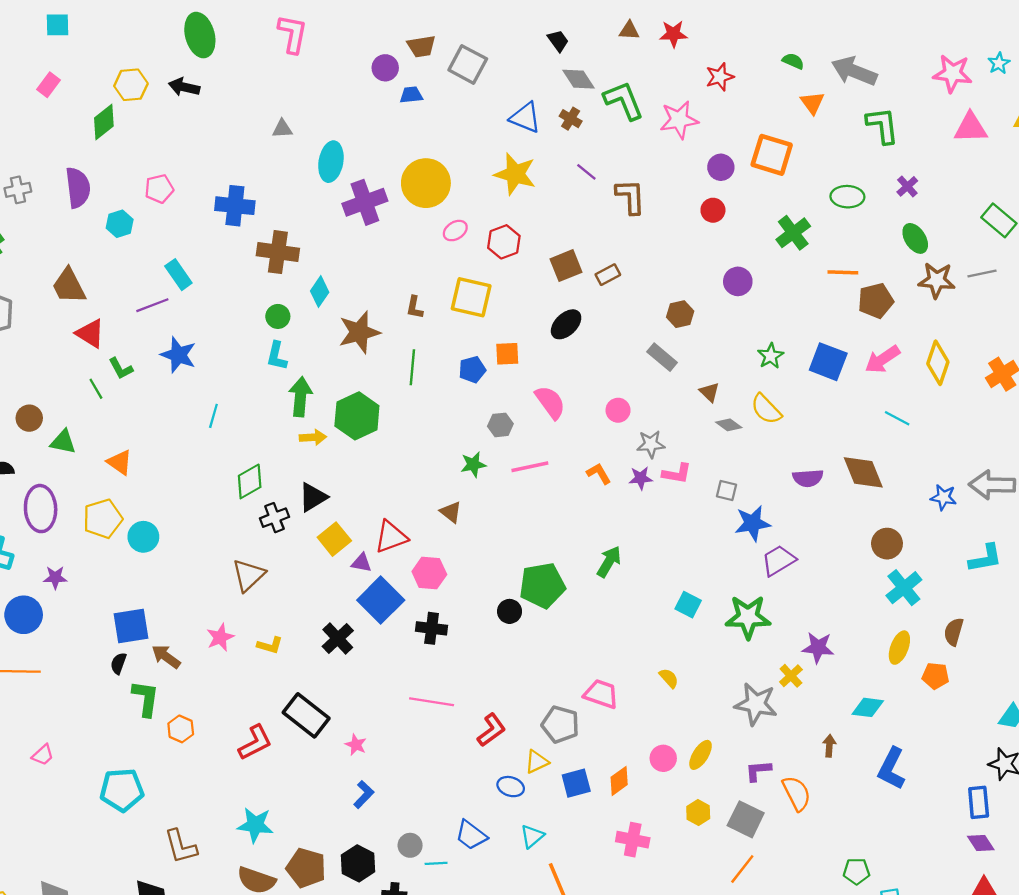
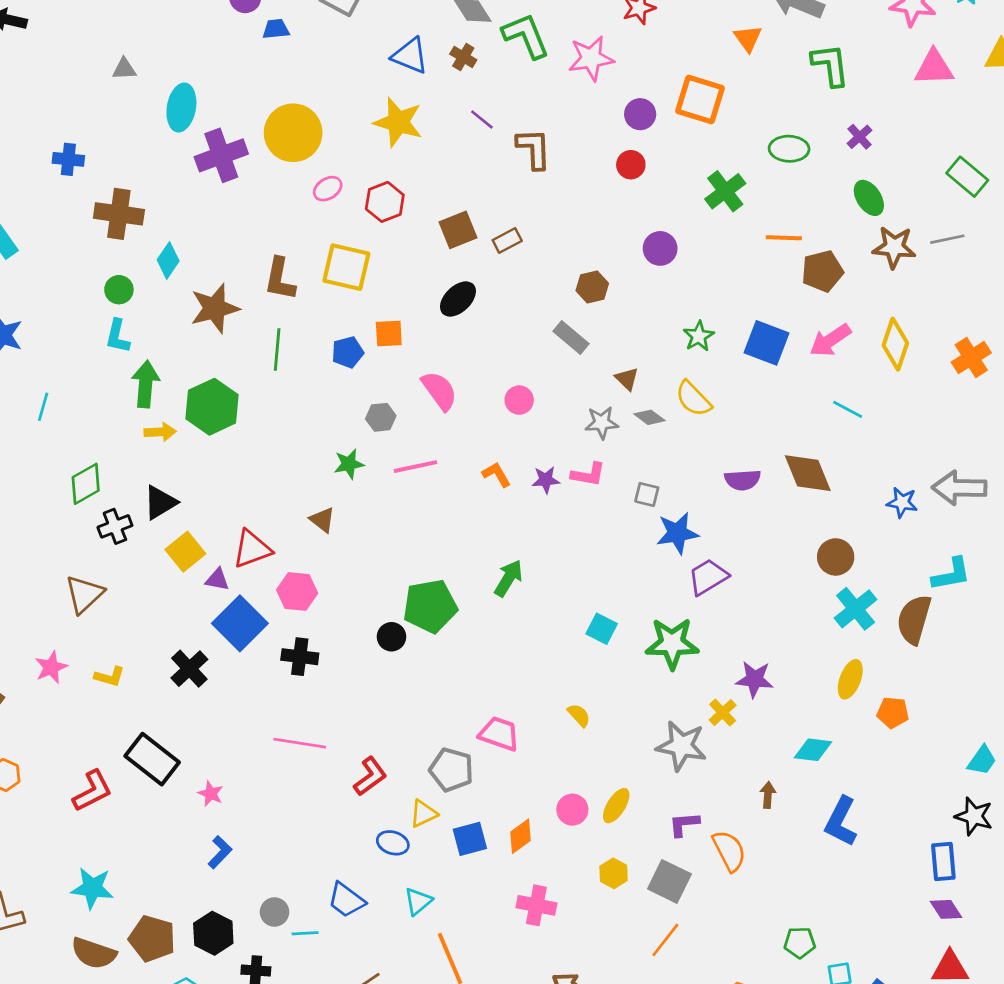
blue cross: (235, 206) -> (68, 159), size x0.7
brown L-shape: (415, 307) -> (280, 279), size x1.6
gray star: (651, 444) -> (602, 423), moved
brown semicircle: (954, 632) -> (914, 619), moved, size x1.5

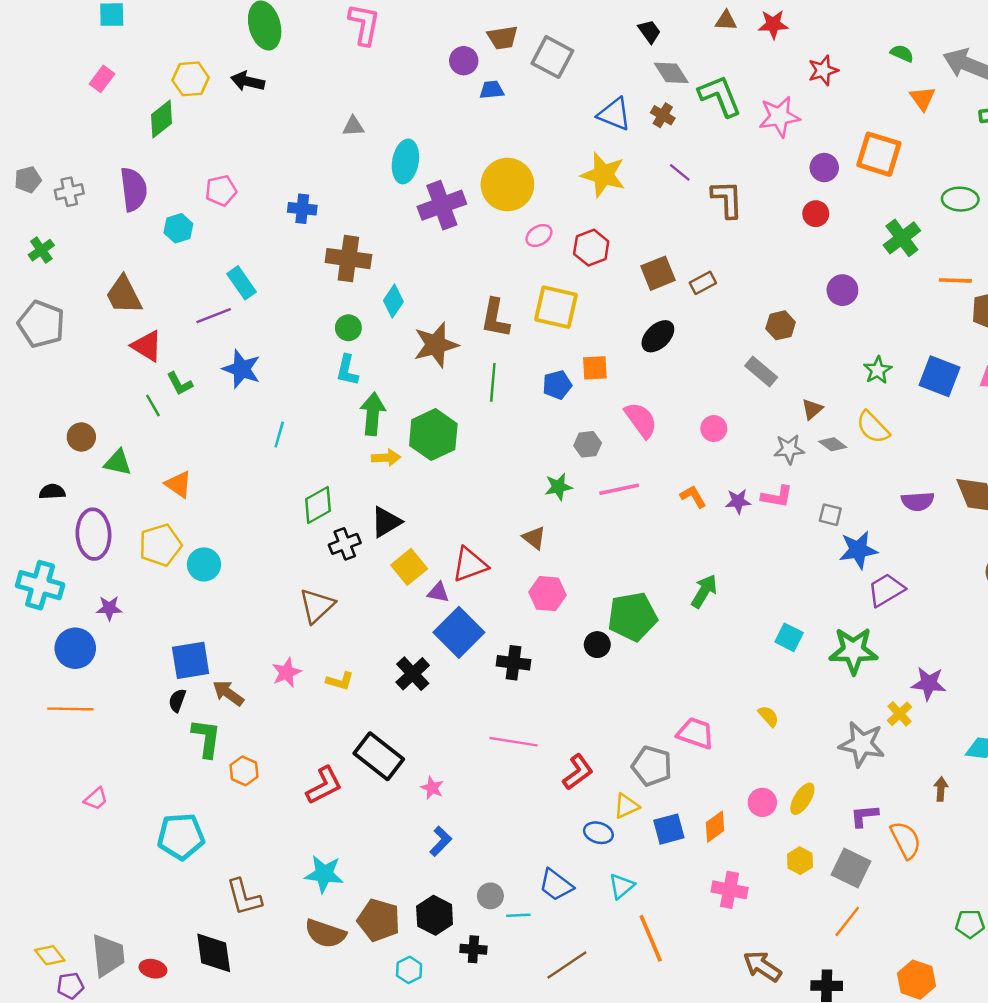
brown triangle: (627, 379) -> (812, 409), turned 35
pink hexagon: (297, 592) -> (547, 594), moved

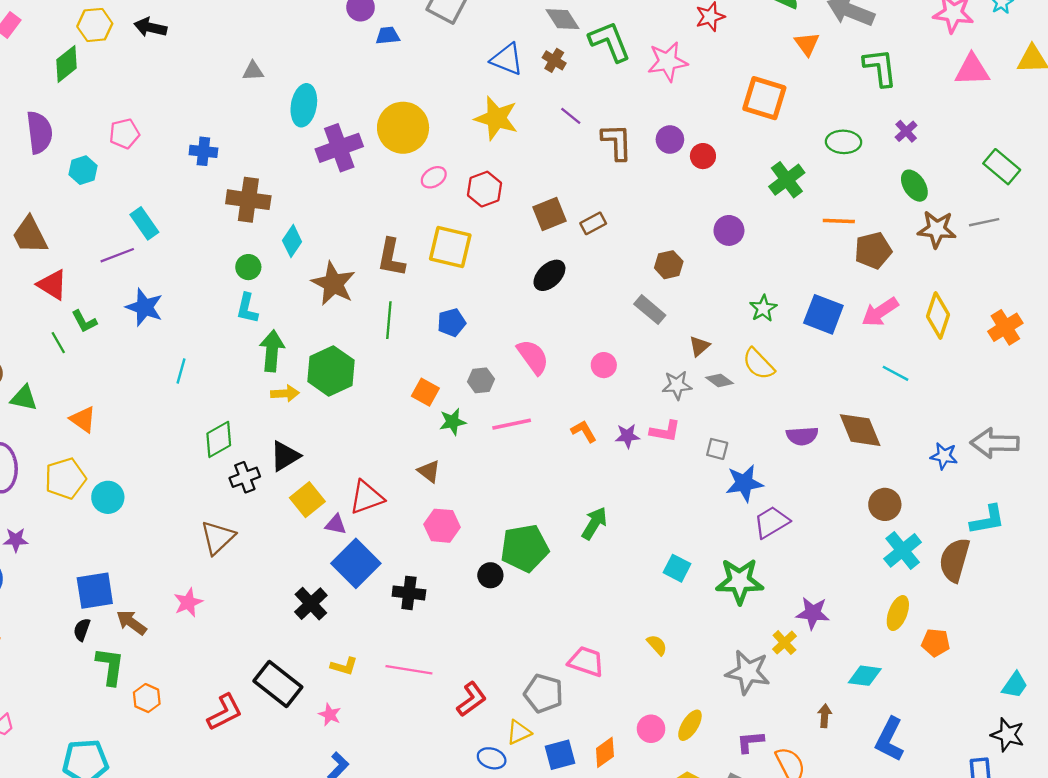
purple circle: (824, 168) -> (670, 140), moved
brown star: (436, 345) -> (333, 284), turned -30
orange square: (595, 368) -> (425, 392), moved, turned 32
yellow L-shape: (340, 681) -> (344, 666), moved

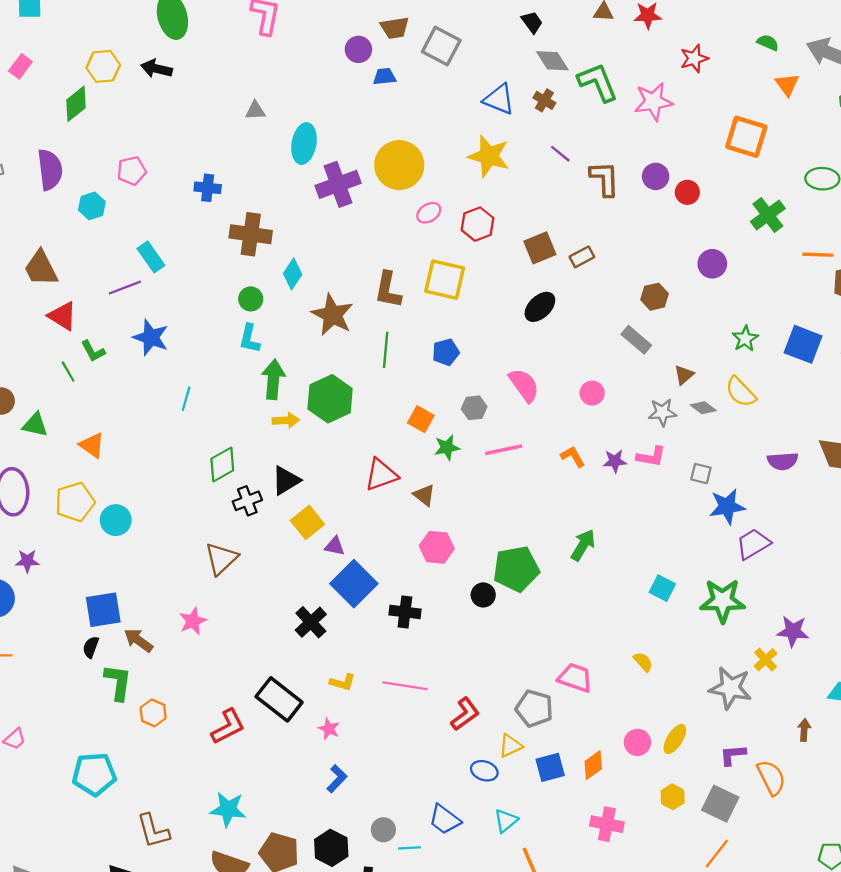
red triangle: (366, 497) -> (381, 475), moved

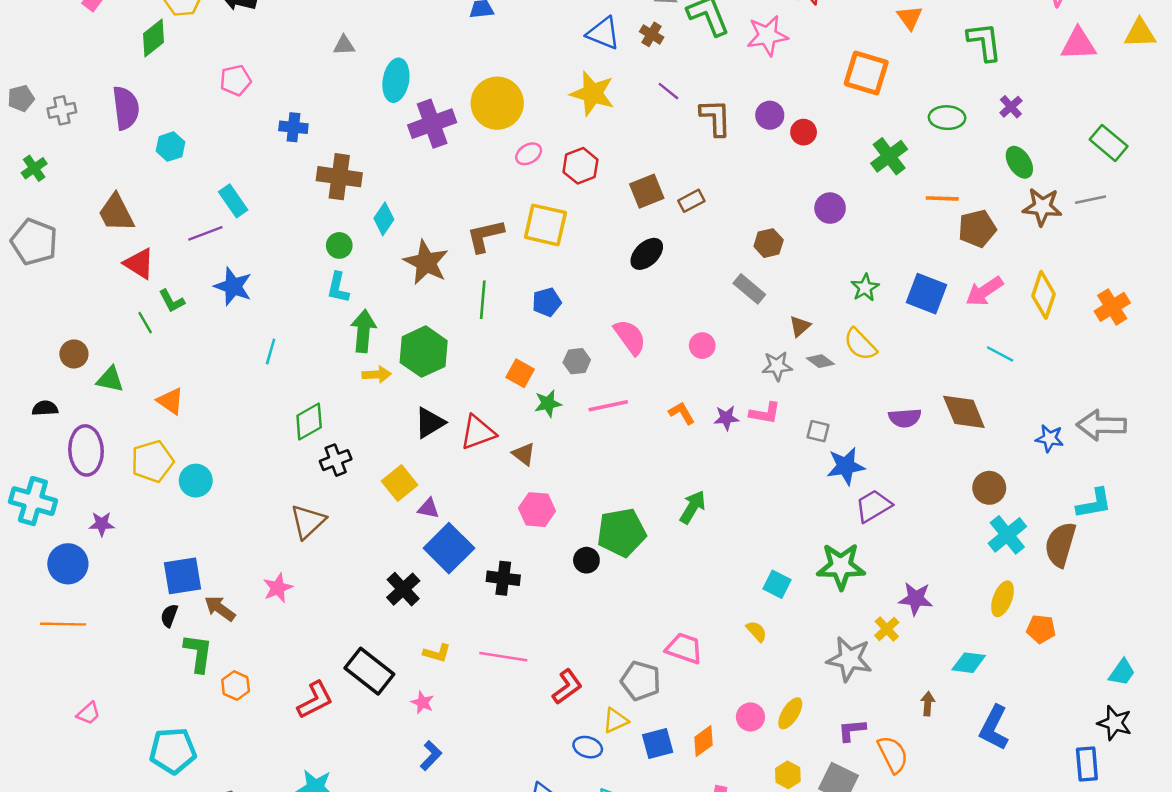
pink pentagon: (132, 171) -> (236, 80), moved
brown L-shape: (388, 290) -> (485, 236), turned 66
black triangle: (286, 480) -> (430, 423), moved
cyan square: (662, 588) -> (777, 584), moved

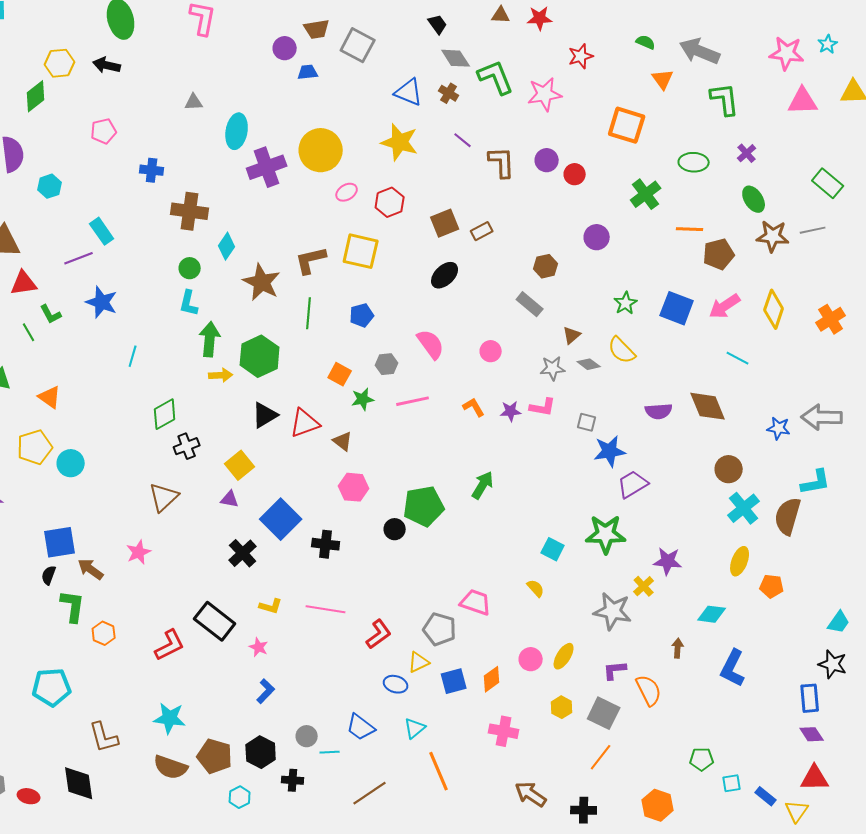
red triangle: (139, 264) -> (24, 283), turned -40
purple triangle: (428, 508) -> (230, 499), moved

